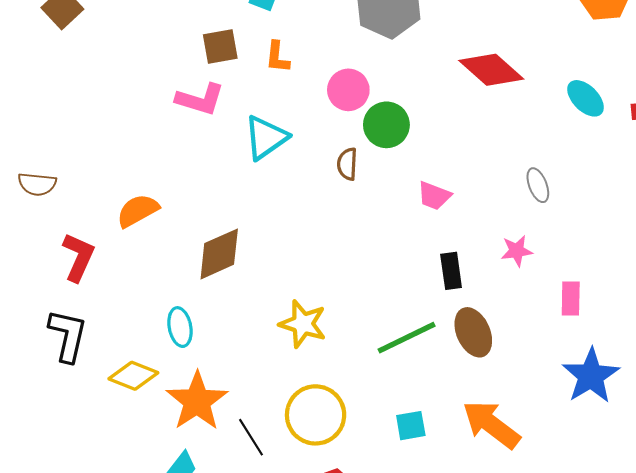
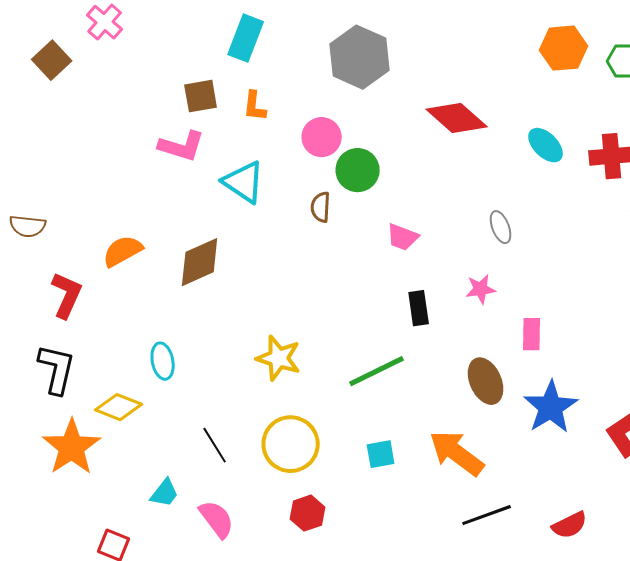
cyan triangle: (266, 138) -> (244, 182), turned -51
brown diamond: (219, 254) -> (200, 262), moved
brown ellipse: (473, 332) -> (486, 381), moved
orange star: (197, 401) -> (72, 447), moved
black line: (251, 437) -> (215, 445), moved

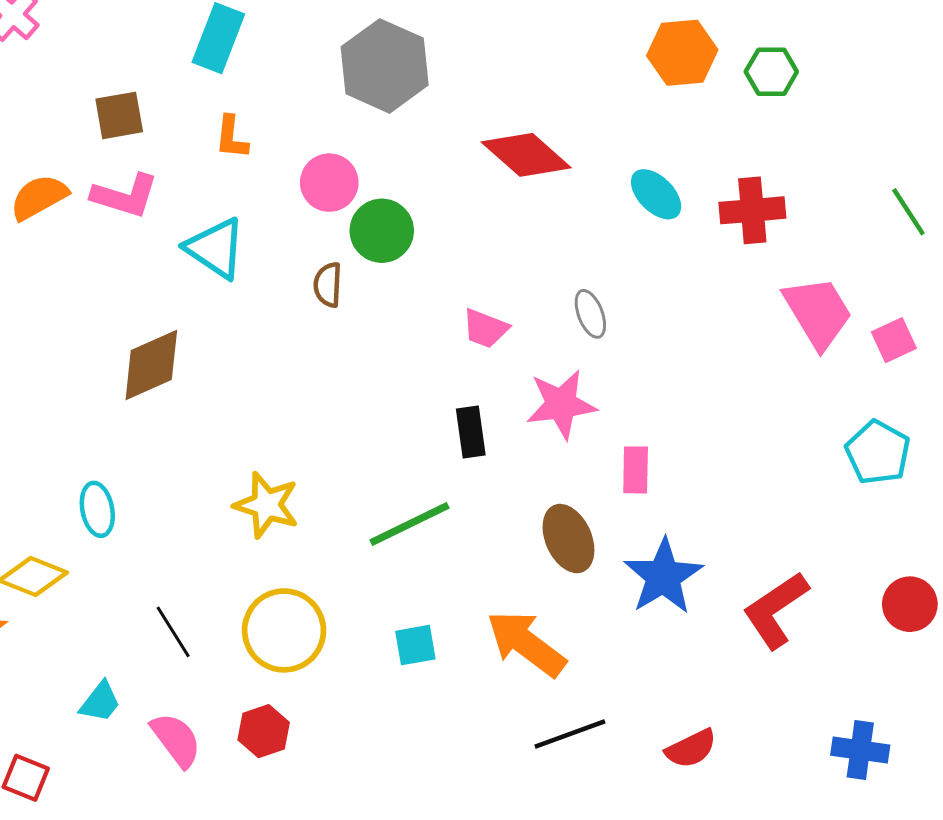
brown square: (201, 96) -> (119, 115), moved
pink trapezoid: (403, 237) -> (485, 328), moved
orange semicircle: (123, 251) -> (39, 197), moved
pink star: (481, 289) -> (561, 404), size x1.6
red hexagon: (308, 513) -> (264, 731), moved

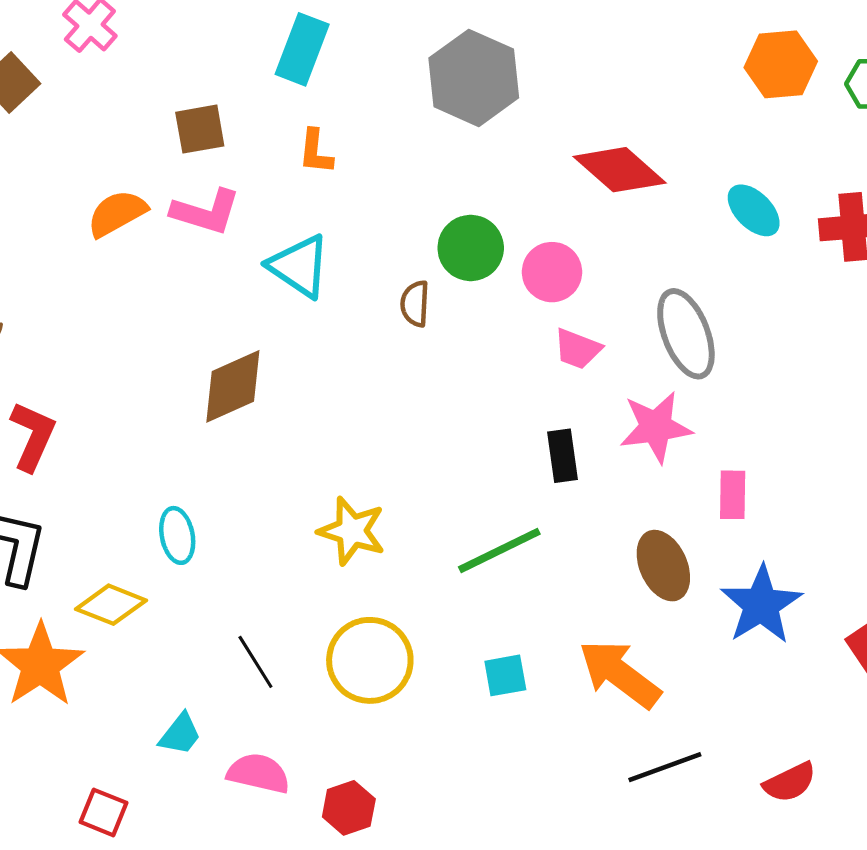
pink circle: (329, 183) -> (552, 272), moved
gray ellipse: (590, 314) -> (686, 334), size x1.8
red hexagon: (264, 731) -> (349, 808), moved
pink semicircle: (176, 740) -> (258, 773), turned -40

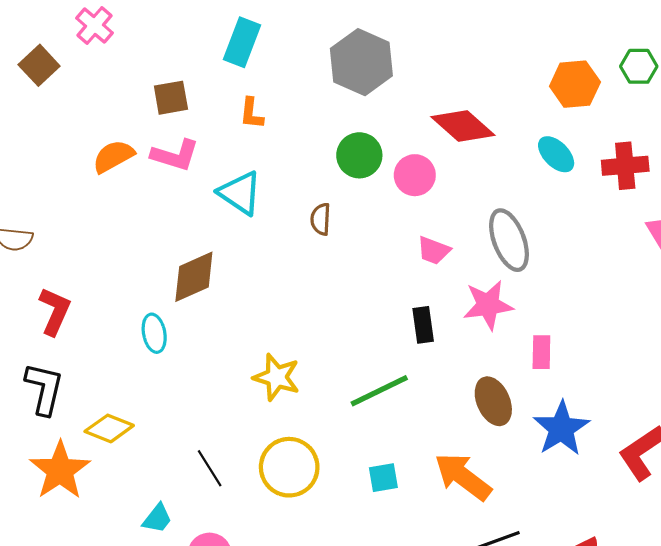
orange hexagon: (781, 64) -> (575, 84), moved
green circle: (471, 248) -> (359, 155), moved
pink circle: (552, 272) -> (415, 175), moved
cyan ellipse: (177, 535) -> (154, 333), moved

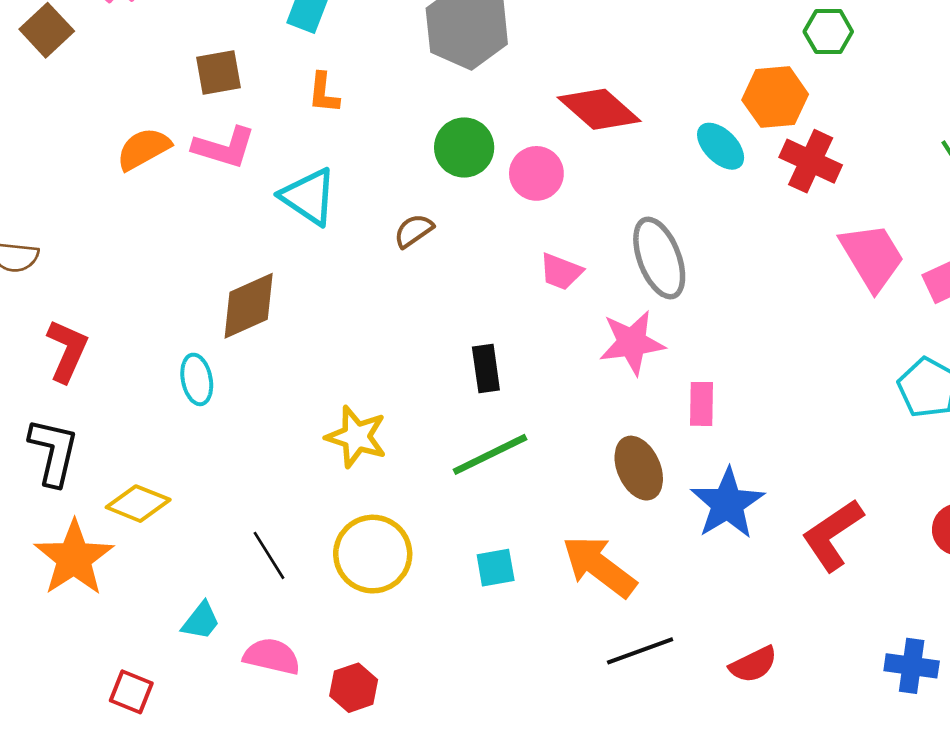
orange hexagon: (575, 84) -> (775, 97), moved
red cross: (625, 166) -> (811, 161), turned 30
brown semicircle: (321, 219) -> (414, 231), turned 52
black rectangle: (423, 325) -> (486, 369), moved

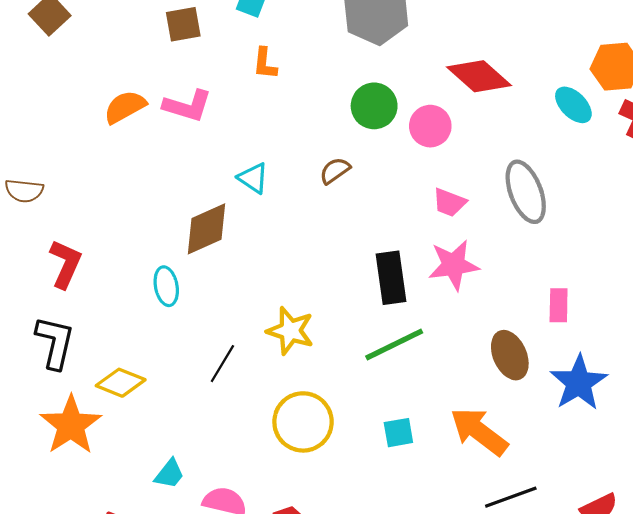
brown square: (219, 72) -> (183, 24), moved
cyan triangle: (309, 197) -> (253, 178), moved, size x0.7
pink star: (632, 343) -> (454, 265), moved
black rectangle: (486, 369) -> (391, 278), size x1.4
black line: (269, 555) -> (222, 364), moved, turned 63

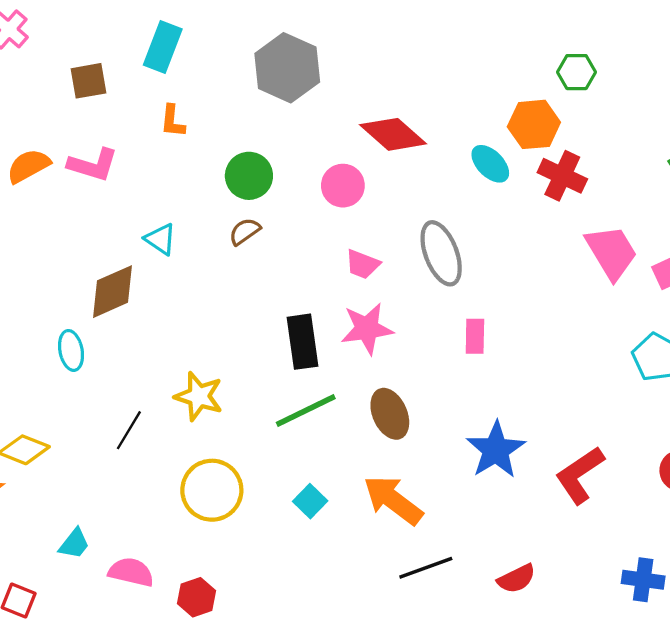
green circle: (374, 106) -> (249, 176), moved
pink rectangle: (559, 305) -> (475, 336), moved
brown ellipse: (510, 355) -> (390, 414), moved
cyan square: (398, 433) -> (310, 501), turned -36

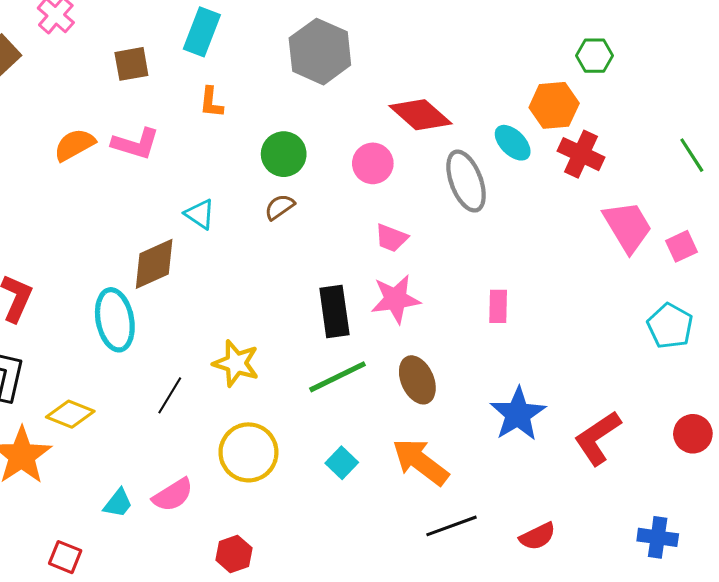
gray ellipse: (441, 253) -> (466, 181), moved
cyan ellipse: (71, 350) -> (115, 320), size x1.6
pink semicircle: (131, 572) -> (173, 495), moved, turned 135

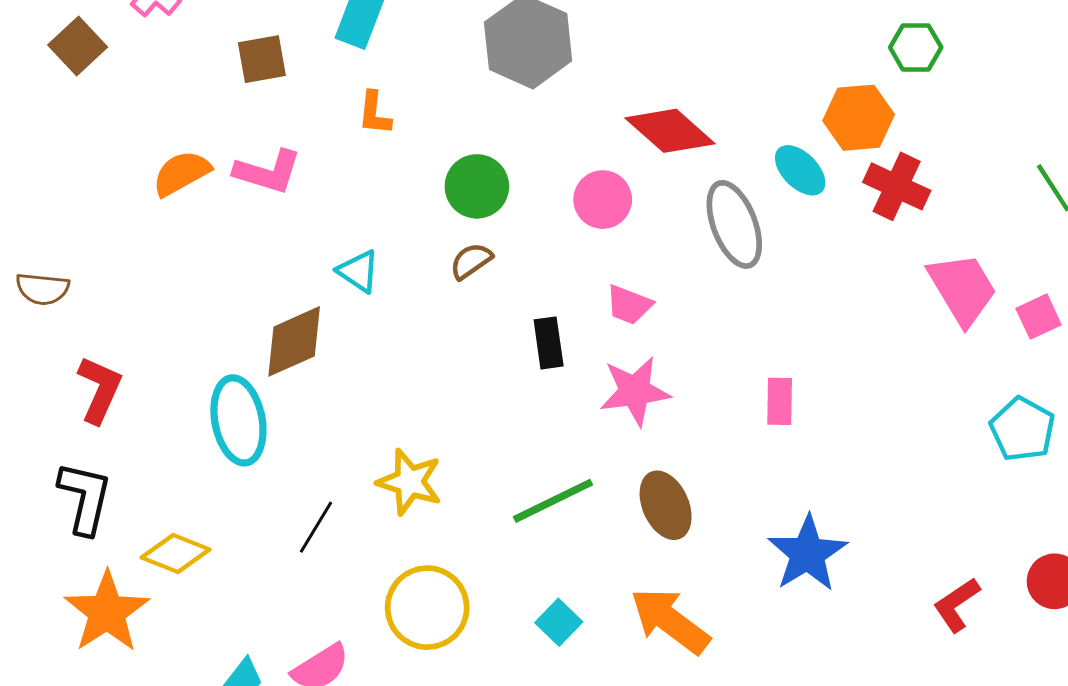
black rectangle: (334, 312) -> (549, 343), moved, size x0.7
red L-shape: (598, 438) -> (957, 605), moved, size x0.7

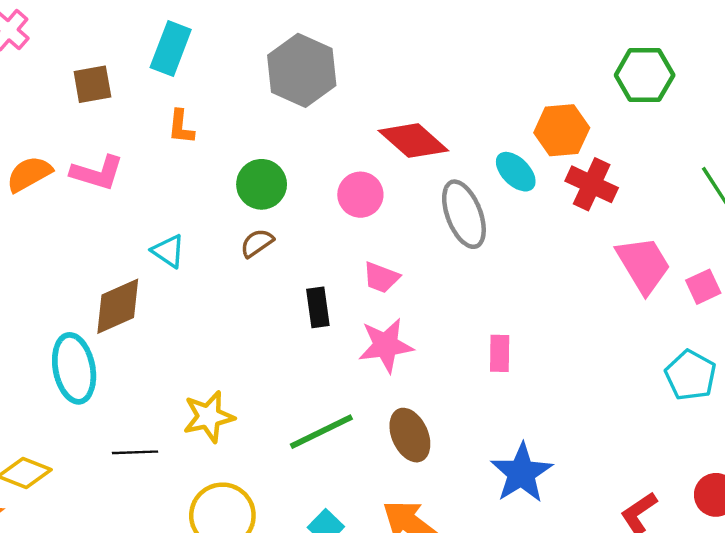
green hexagon: (916, 47) -> (645, 75), moved, size x1.4
yellow star: (410, 482) -> (209, 417), turned -30
black line: (316, 527) -> (135, 452), turned 57

